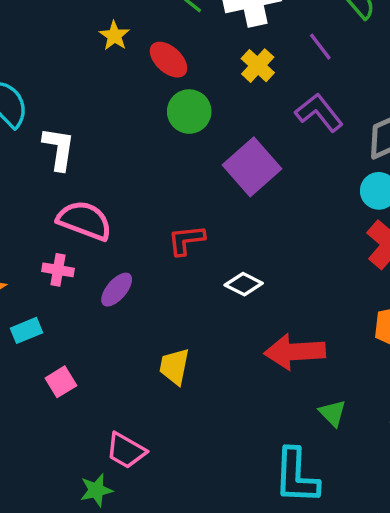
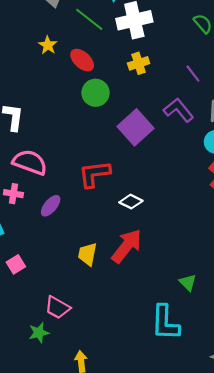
purple line: (320, 47) -> (193, 74), moved
yellow cross: (258, 66) -> (139, 63), turned 30
purple L-shape: (319, 112) -> (178, 110), moved
red L-shape: (186, 240) -> (94, 174), size x1.4
red arrow: (295, 352) -> (127, 246), moved, turned 132

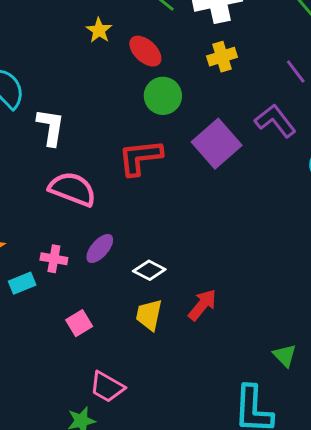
red L-shape: (94, 174) -> (140, 157), moved
pink cross: (13, 194) -> (54, 259), moved
white diamond: (131, 202) -> (149, 270), moved
red arrow: (127, 246) -> (202, 305), size x0.7
pink square: (16, 264) -> (79, 323), moved

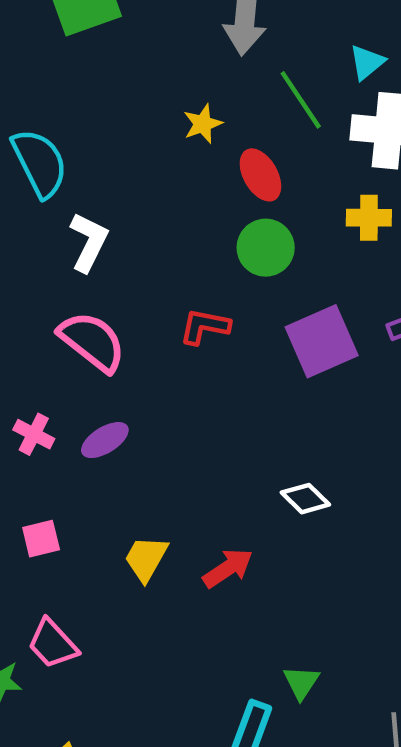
red L-shape: (140, 157) -> (205, 326), size x0.7
white diamond: (149, 270) -> (305, 499), moved
green triangle: (285, 355) -> (301, 682), moved

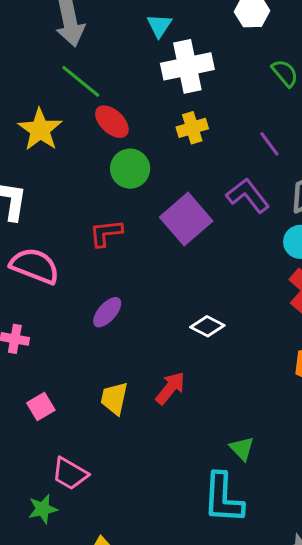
green line: (301, 100) -> (81, 81), moved
yellow star: (203, 124) -> (40, 130), moved, size x1.6
purple ellipse: (105, 440) -> (107, 312), moved

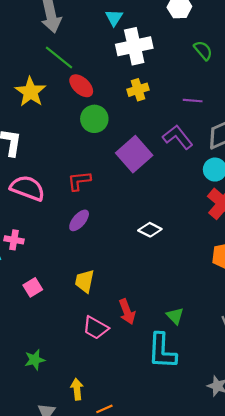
purple line: (269, 144) -> (193, 101), turned -48
red L-shape: (106, 233) -> (79, 181), moved
red arrow: (170, 388) -> (127, 312), moved, turned 120
pink trapezoid: (70, 474) -> (96, 328), moved

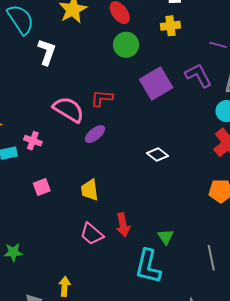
pink semicircle: (28, 188) -> (69, 109), moved
yellow trapezoid: (85, 281) -> (90, 190), turned -30
green star: (35, 360) -> (13, 252), moved

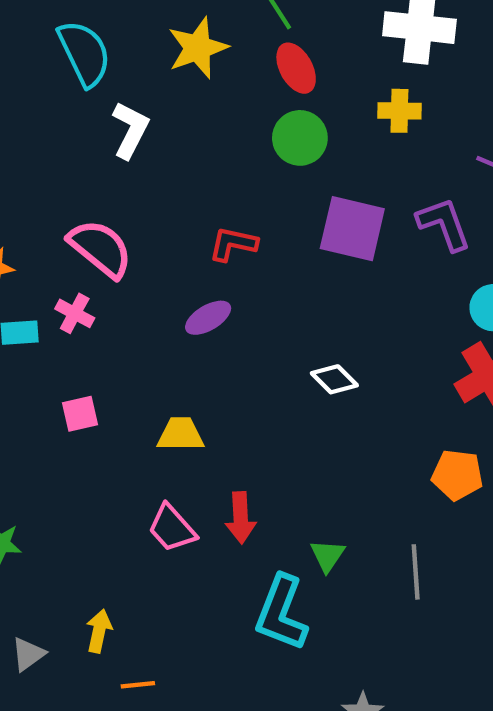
purple square: (156, 83) -> (352, 229), turned 36
pink semicircle: (69, 109) -> (100, 248), moved
yellow trapezoid: (90, 190) -> (181, 434), turned 90
gray line: (211, 258) -> (416, 572), moved

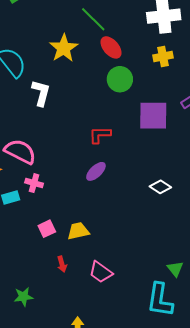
pink semicircle: (100, 248) -> (20, 152), moved
yellow trapezoid: (181, 434) -> (78, 231), moved
red arrow: (241, 518) -> (62, 264), moved, size x0.7

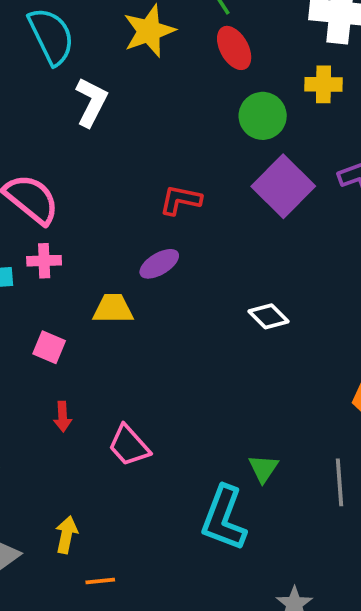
green circle: (120, 79) -> (263, 116), moved
purple square: (153, 116) -> (283, 186), turned 32
pink cross: (34, 183) -> (44, 261), turned -30
pink square: (47, 229) -> (49, 347), turned 36
yellow trapezoid: (78, 231) -> (113, 309), moved

